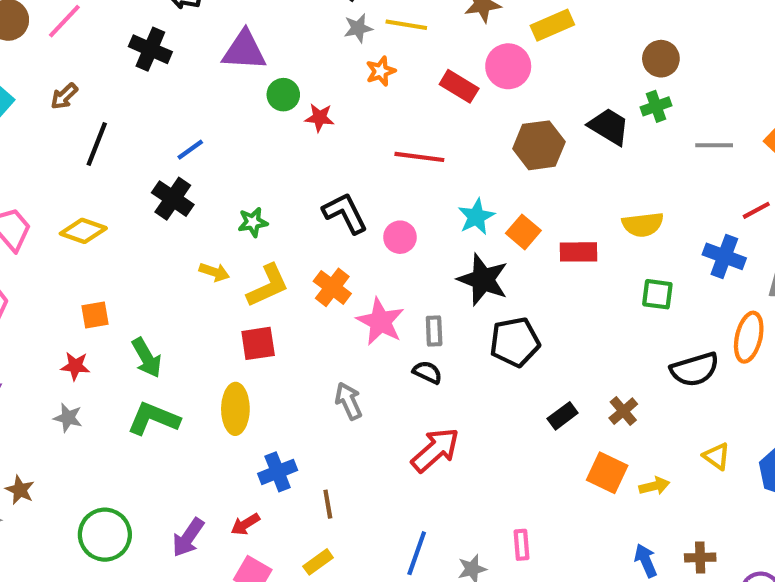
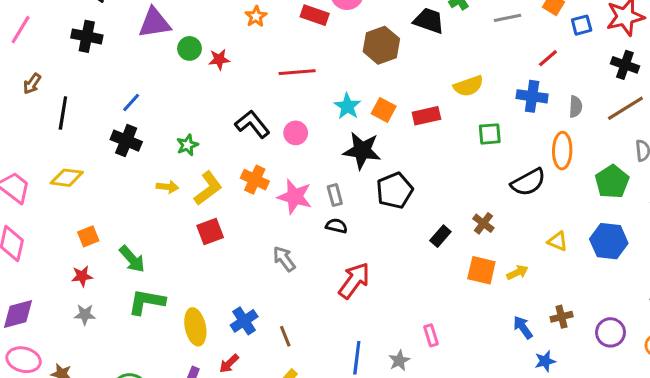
yellow ellipse: (235, 409) -> (195, 327), moved

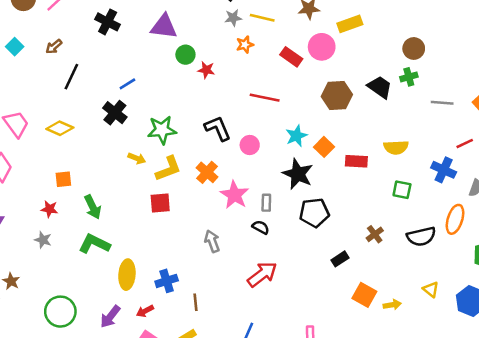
green star: (187, 145) -> (162, 130), size x1.6
brown cross: (483, 223) -> (375, 234), moved

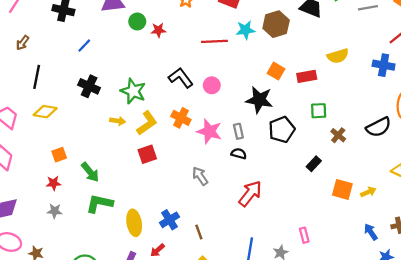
black line: (71, 77) -> (37, 77), moved
blue line: (127, 84) -> (84, 46), moved
green star: (162, 130) -> (133, 91), turned -30
cyan star: (296, 136) -> (245, 30), moved, turned 30
green square: (402, 190) -> (319, 111), moved

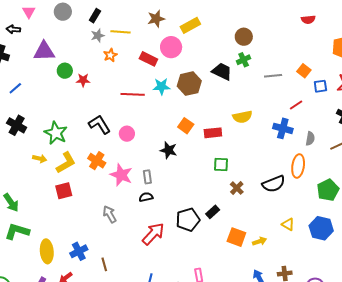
black star: (259, 100) -> (168, 150), size x0.7
black pentagon: (282, 130) -> (188, 220), moved
black semicircle: (239, 154) -> (146, 197), turned -32

